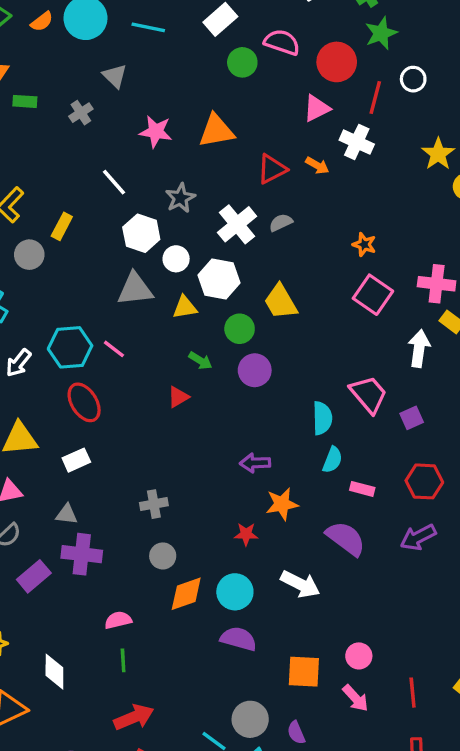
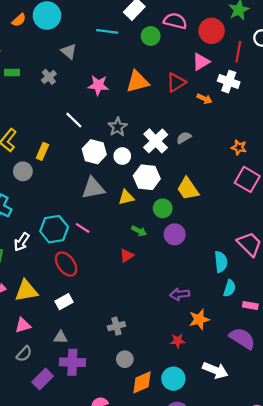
cyan line: (148, 27) -> (107, 31), moved
red triangle: (272, 169) -> (176, 82), moved
white circle: (176, 259) -> (122, 156), moved

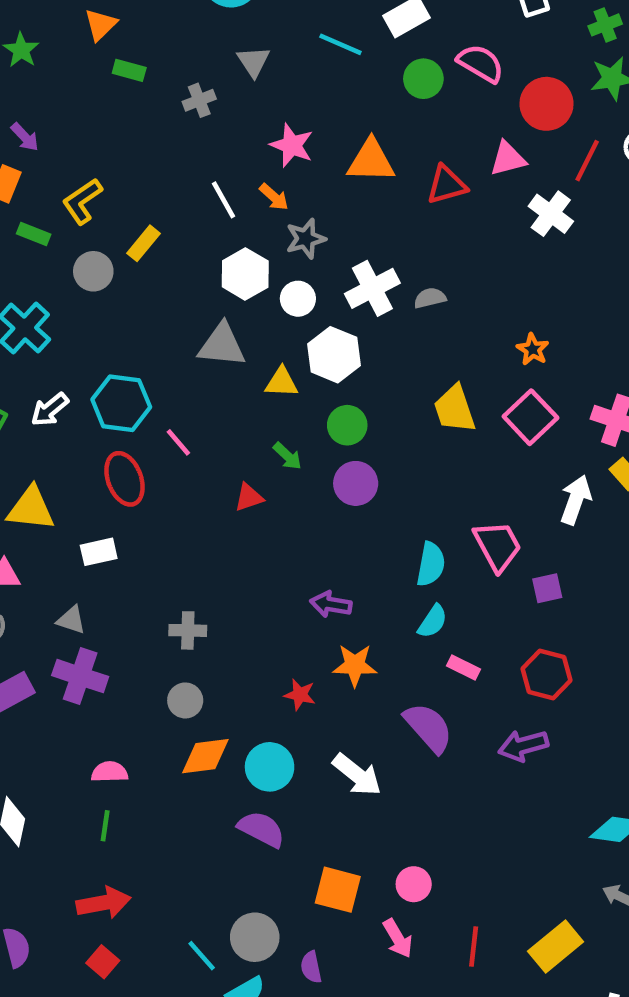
orange arrow: (204, 99) -> (274, 197), moved
yellow trapezoid: (188, 189) -> (455, 409), moved
pink line: (83, 228) -> (178, 442), moved

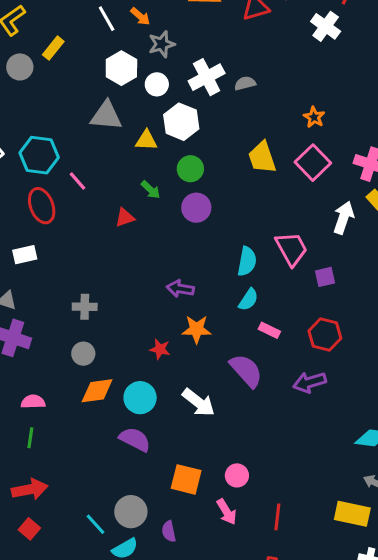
yellow rectangle: (556, 947) -> (352, 514), moved, turned 52

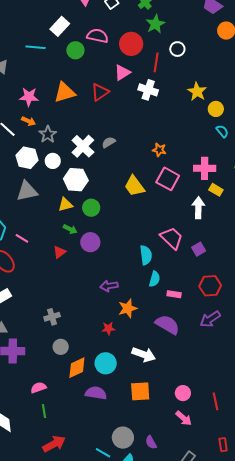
yellow triangle: (146, 140) -> (65, 205), moved
purple circle: (196, 208) -> (90, 242), moved
purple semicircle: (135, 439) -> (96, 393), moved
orange square: (186, 479) -> (140, 391), moved
red line: (277, 517) -> (216, 401), moved

